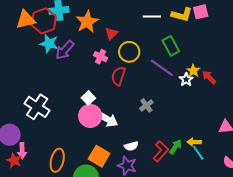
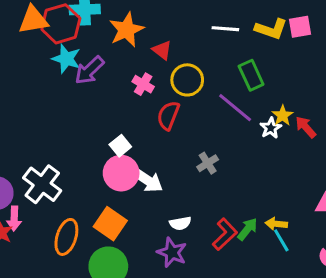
red triangle: (111, 33) -> (162, 50), turned -40
white cross: (37, 107) -> (42, 184), moved
orange square: (99, 156) -> (110, 224), moved

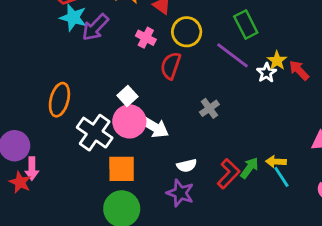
white cross: (42, 184) -> (95, 133), moved
orange square: (110, 224) -> (122, 169), turned -32
orange ellipse: (66, 237) -> (59, 100), moved

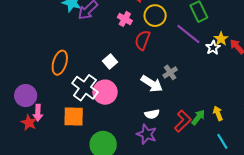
pink circle: (129, 121) -> (105, 92), moved
white arrow: (154, 127) -> (152, 84), moved
yellow arrow: (276, 162) -> (218, 113), turned 64
orange square: (122, 169) -> (74, 116), moved
cyan line: (281, 177) -> (222, 141), moved

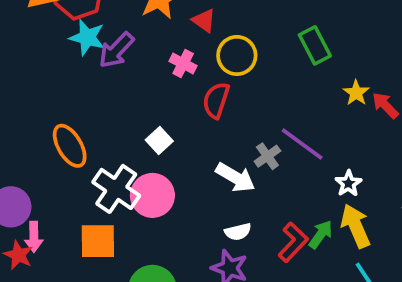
purple line: (188, 34) -> (302, 144), moved
white star: (213, 48) -> (348, 183), moved
orange ellipse: (60, 63) -> (70, 146), turned -45
yellow arrow: (218, 113) -> (356, 226), size x1.6

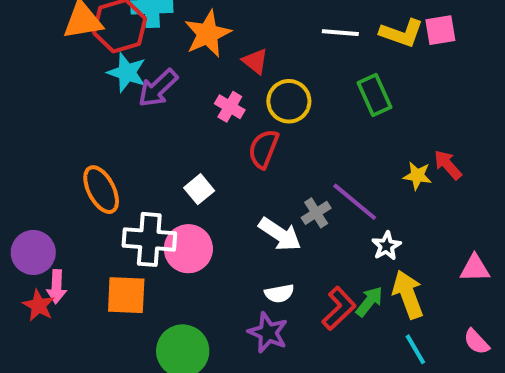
yellow star: (356, 93) -> (417, 176), moved, turned -30
white star: (348, 183) -> (386, 246), moved
white cross: (116, 189) -> (149, 239), turned -33

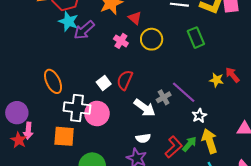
red semicircle: (264, 149) -> (125, 80), moved

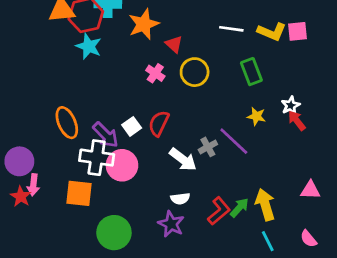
purple arrow: (84, 30) -> (106, 135), moved, turned -95
yellow star: (217, 80) -> (256, 116), moved
white star: (199, 116) -> (291, 105), moved

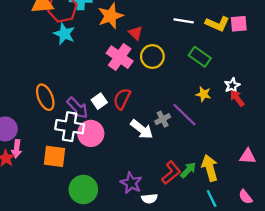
green rectangle: (251, 72) -> (200, 57), turned -35
pink cross: (155, 73) -> (120, 57), size x1.6
white semicircle: (180, 199) -> (149, 199), moved

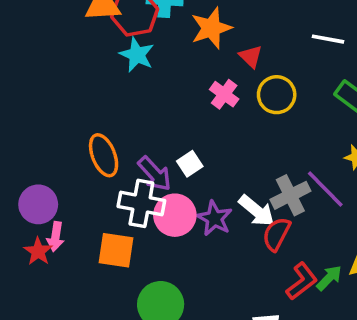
pink cross: (120, 57) -> (224, 94), size x0.7
red semicircle: (122, 99) -> (276, 234), moved
gray cross: (163, 119) -> (290, 195), size x1.5
purple star: (131, 183) -> (214, 218), moved

